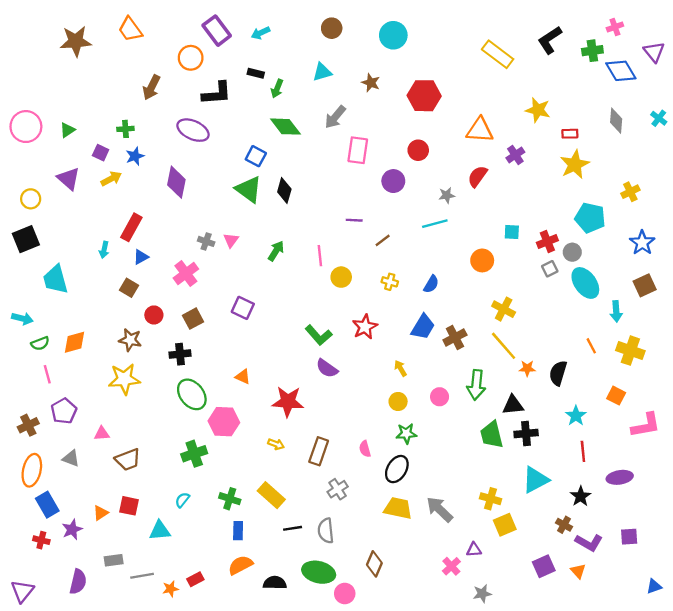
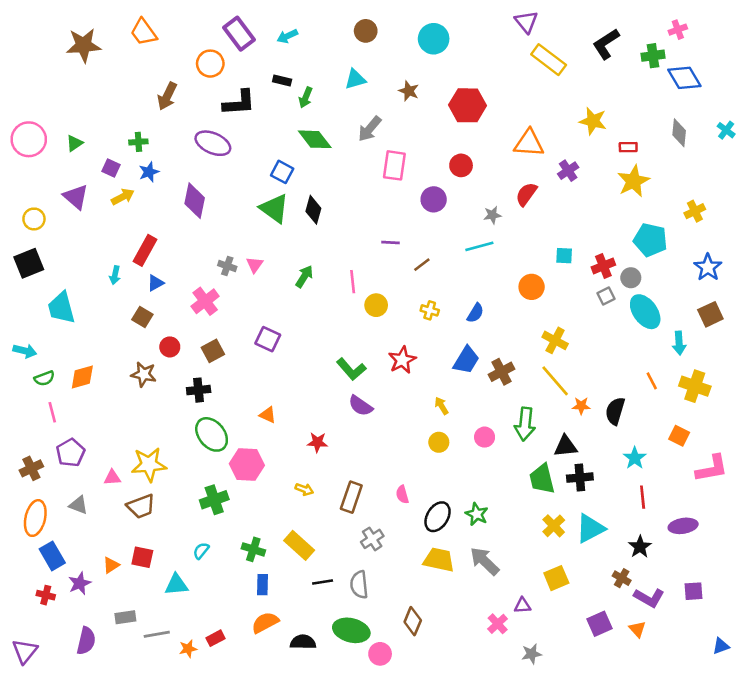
purple triangle: (654, 52) -> (526, 22), moved
yellow star: (124, 379) -> (149, 464), moved
red star: (288, 402) -> (317, 442), size x0.6
green star: (406, 434) -> (477, 514), moved, turned 30
yellow cross: (490, 499) -> (554, 526), moved, turned 30

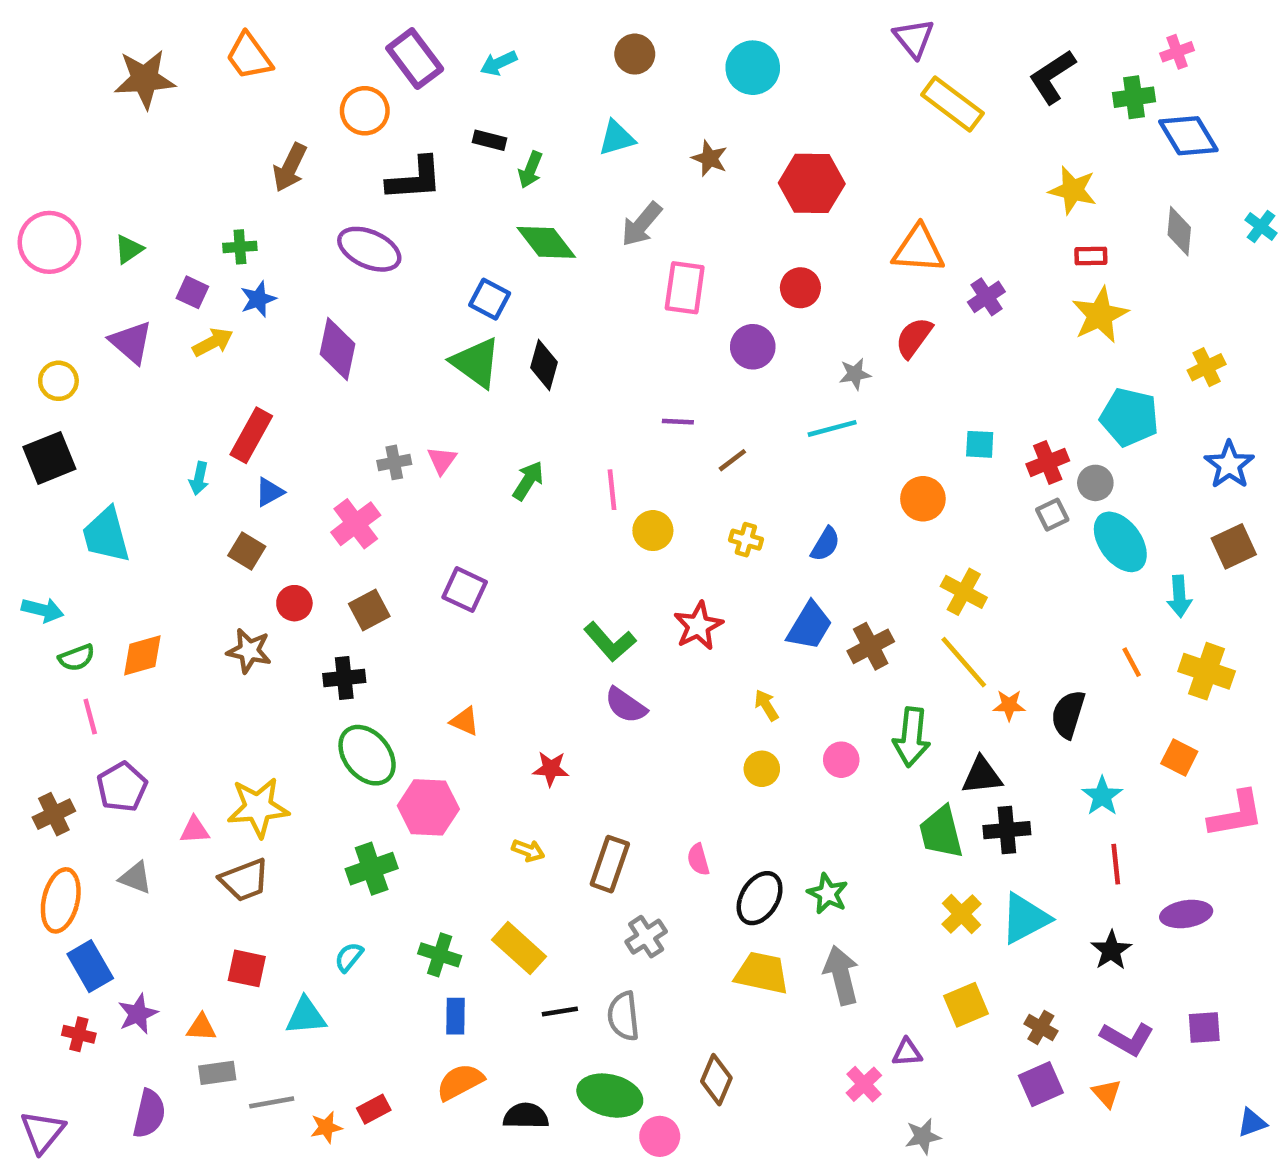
yellow star: (593, 121) -> (1073, 190), moved
gray cross: (227, 266) -> (394, 462), turned -30
gray arrow: (485, 561) -> (841, 975), turned 32
orange triangle: (111, 565) -> (201, 1027), moved, turned 36
brown cross: (622, 578) -> (1041, 1027), moved

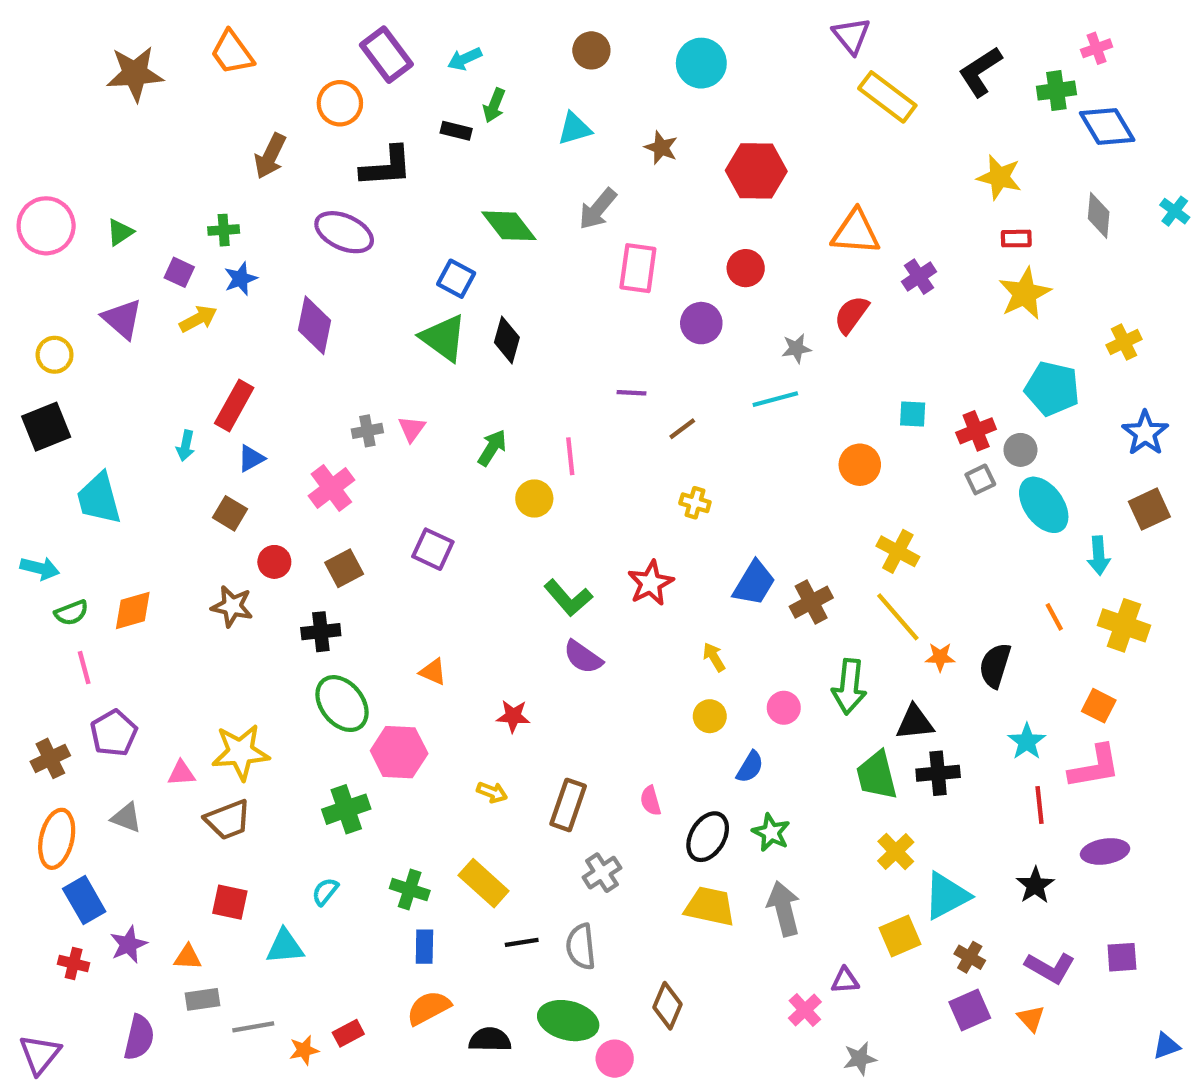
green arrow: (530, 170) -> (494, 105), moved
yellow circle: (653, 531) -> (534, 499), moved
blue semicircle: (825, 544) -> (750, 767), moved
pink L-shape: (1236, 814) -> (1094, 767), moved
cyan triangle: (1025, 919) -> (946, 896), moved

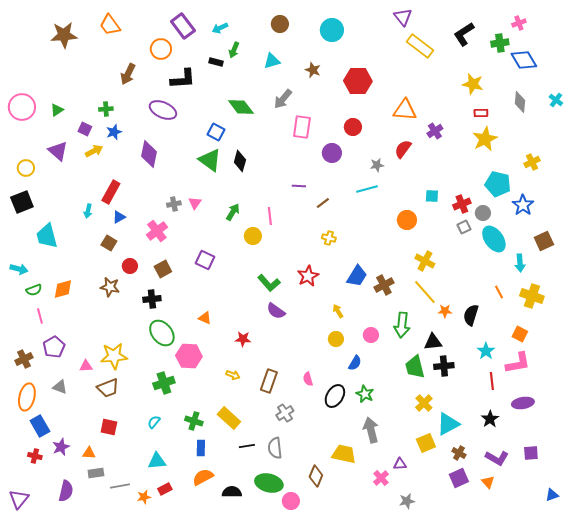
blue star: (1145, 433) -> (523, 205), moved
yellow trapezoid: (710, 906) -> (344, 454), moved
cyan triangle: (285, 947) -> (157, 461), moved

